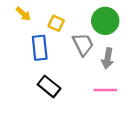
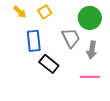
yellow square: (56, 23) -> (45, 12), moved, turned 32
black rectangle: (49, 86) -> (49, 64), moved

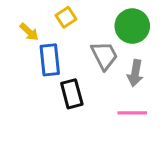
yellow arrow: (20, 12) -> (29, 32), moved
black rectangle: (49, 64) -> (72, 94), turned 36

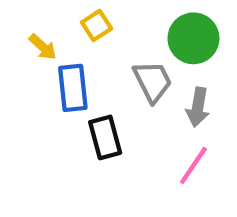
pink line: (132, 113) -> (193, 165), turned -56

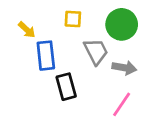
yellow square: (97, 25) -> (73, 19), moved, turned 36
gray arrow: (198, 107) -> (124, 68), turned -90

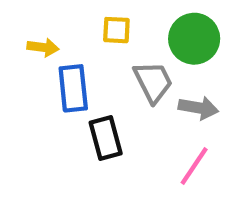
yellow arrow: (27, 30) -> (43, 47), turned -36

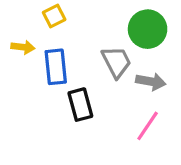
yellow square: (116, 30) -> (54, 16), moved, turned -30
yellow arrow: (43, 47) -> (23, 47), moved

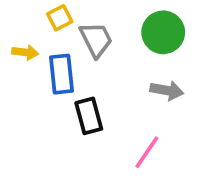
gray trapezoid: (116, 62) -> (96, 40), moved
pink line: (148, 126) -> (147, 152), moved

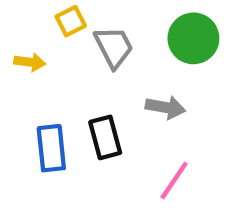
blue rectangle: (61, 74) -> (51, 148), moved
gray arrow: (167, 90) -> (165, 107), moved

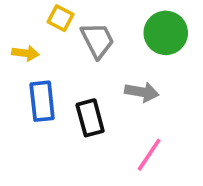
yellow square: (71, 21) -> (61, 18), turned -35
blue rectangle: (51, 148) -> (42, 101), moved

